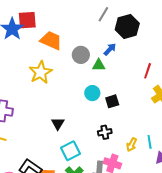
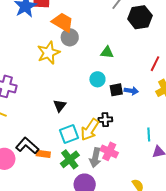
blue arrow: (110, 49) -> (131, 91), moved, turned 48
gray circle: (81, 55) -> (70, 37), moved
yellow arrow: (132, 145) -> (90, 130), moved, size x1.6

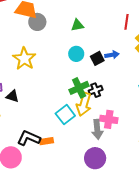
yellow star: (49, 53) -> (24, 59), moved
black triangle: (60, 106) -> (12, 96), moved, turned -32
green cross: (70, 159) -> (79, 88), moved, turned 30

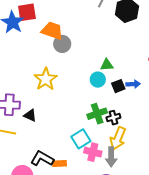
green triangle: (77, 25) -> (107, 65), moved
yellow arrow: (84, 104) -> (118, 138), moved
pink cross: (109, 119) -> (93, 152), moved

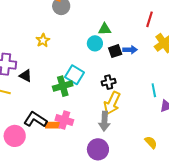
yellow star: (46, 79) -> (43, 40), size x0.6
green cross: (97, 114) -> (63, 86), moved
cyan square: (81, 139) -> (75, 75), moved, turned -30
pink cross: (93, 152) -> (64, 120), moved

